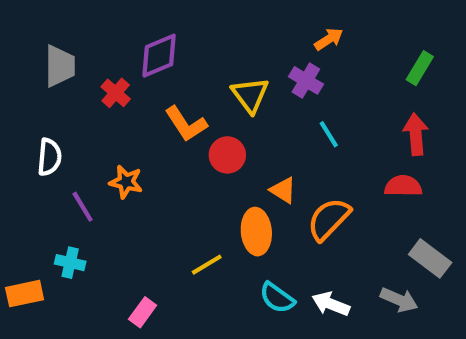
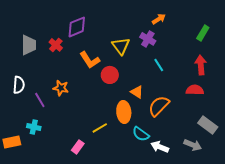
gray trapezoid: (60, 66) -> (29, 45), moved
white semicircle: (49, 157) -> (19, 85), moved
cyan semicircle: (277, 298) -> (141, 134), moved
pink rectangle: (143, 312) -> (78, 147), moved

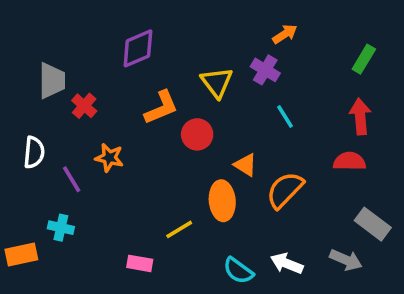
red cross: (56, 45) -> (84, 106), moved
orange L-shape: (90, 60) -> (161, 108), turned -80
cyan semicircle: (141, 134) -> (238, 271), moved
pink rectangle: (78, 147) -> (140, 263), turned 64

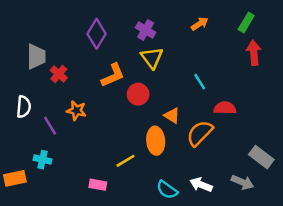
purple diamond: (138, 48) -> (97, 34), turned -36
green rectangle: (364, 59) -> (246, 22), moved
purple cross: (265, 70) -> (146, 30), moved
red arrow: (360, 116) -> (254, 53), moved
red semicircle: (349, 161) -> (225, 108), moved

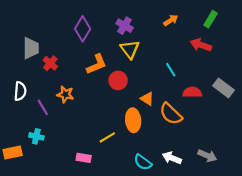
red arrow: (254, 53) -> (201, 45), moved, turned -66
orange semicircle: (200, 133) -> (171, 114), turned -90
gray rectangle: (261, 157) -> (223, 88), moved

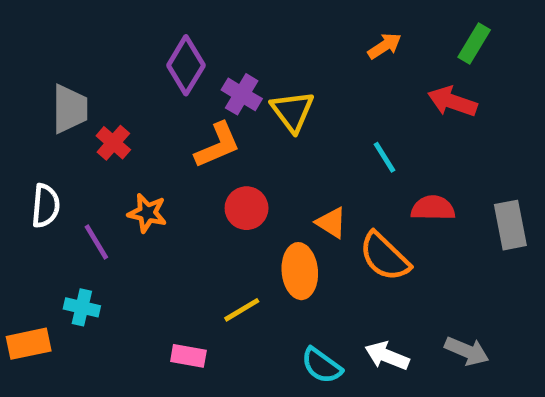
purple cross: (125, 26) -> (242, 94), moved
red circle: (118, 80) -> (247, 208), moved
gray rectangle: (223, 88) -> (510, 225), moved, turned 42

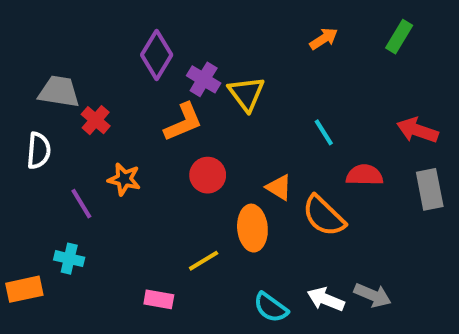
red arrow: (452, 102) -> (417, 130), moved
gray trapezoid: (70, 109) -> (59, 92), turned -81
white semicircle: (46, 206) -> (39, 151), moved
gray arrow: (467, 351) -> (373, 295), moved

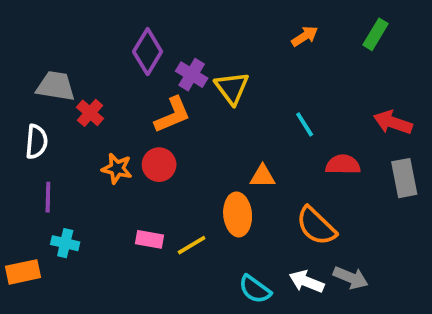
red circle: (208, 175) -> (159, 165), moved
orange triangle: (279, 187) -> (263, 176), turned -32
purple line: (81, 204) -> (48, 197), moved, turned 32
orange semicircle: (324, 216) -> (316, 226), moved
pink rectangle: (159, 299) -> (149, 239), moved

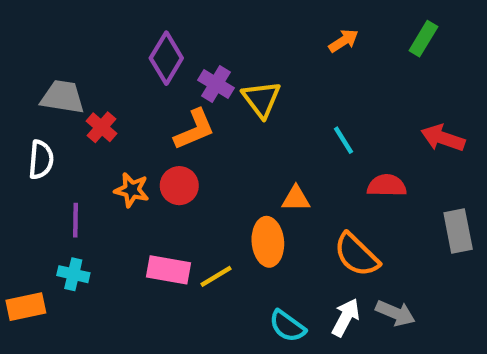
gray rectangle: (404, 178) -> (458, 231), moved
purple line: (48, 197) -> (76, 220), moved
pink rectangle: (149, 239) -> (168, 270), size x1.4
white arrow: (307, 282) -> (346, 317), turned 96

